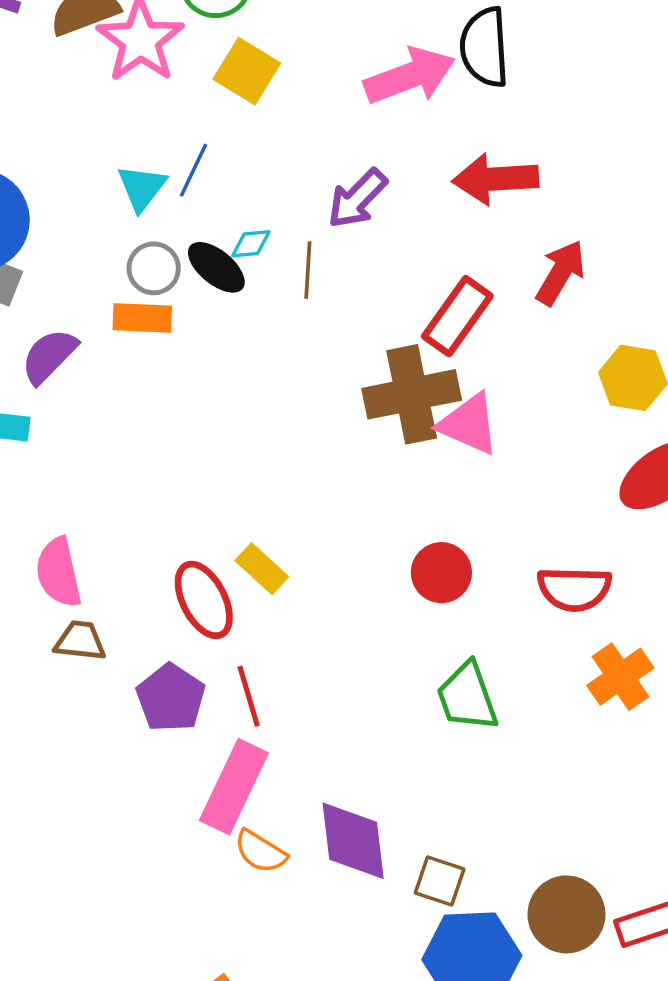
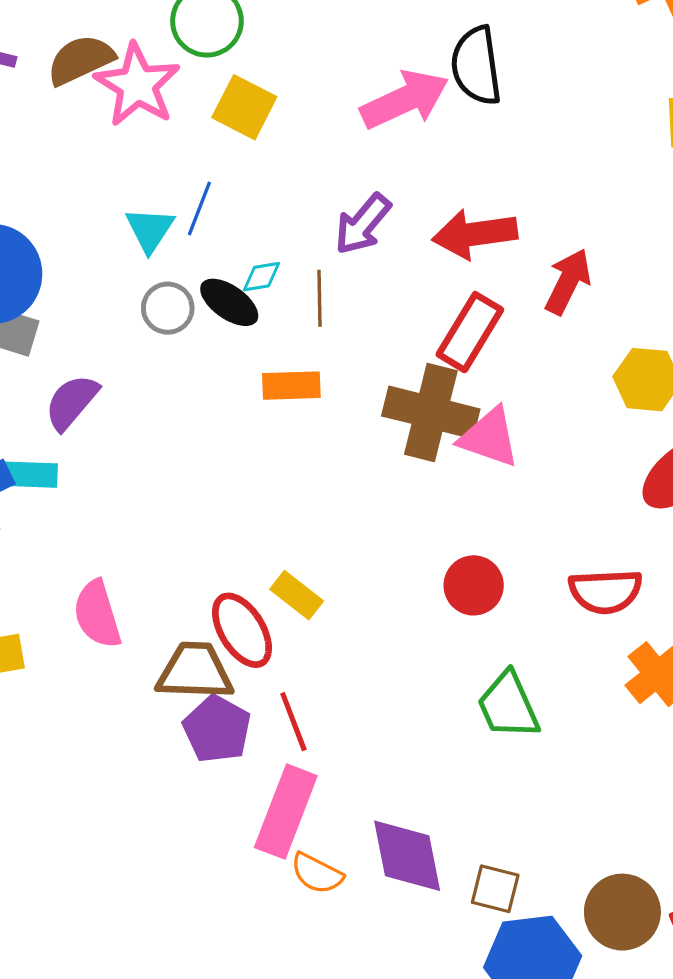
red arrow: (495, 179) -> (475, 234), moved
orange rectangle: (142, 318) -> (291, 386), moved
brown cross: (412, 394) -> (431, 412), turned 30
brown trapezoid: (80, 641) -> (195, 671), moved, size x1.5

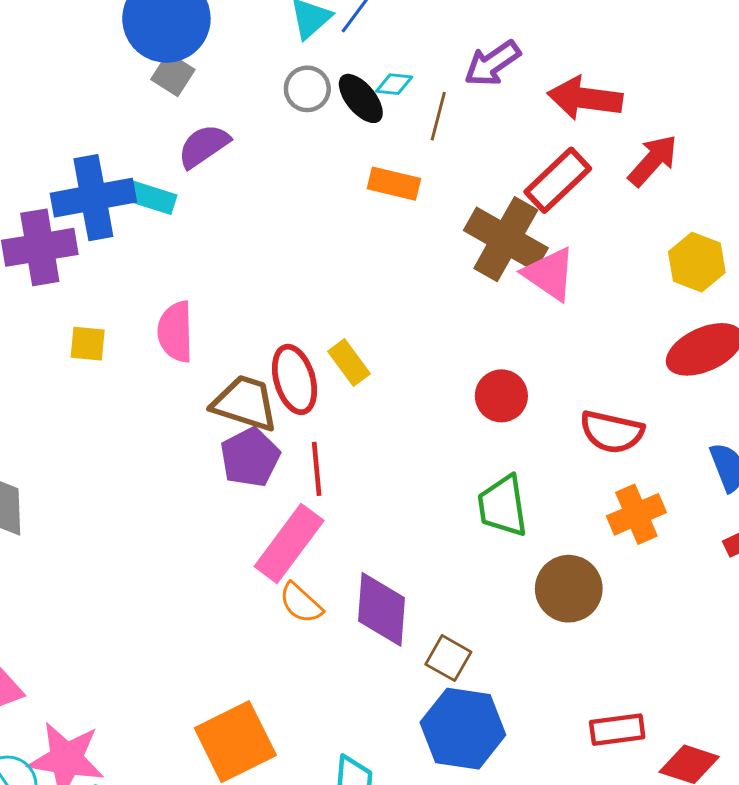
brown circle: (622, 912) -> (569, 589), moved

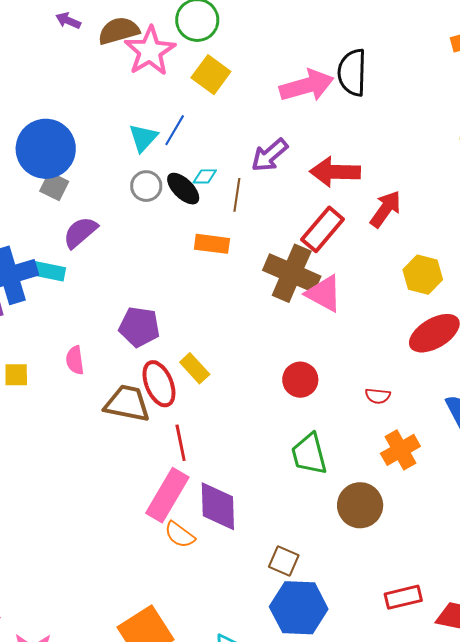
pink semicircle: (176, 332) -> (75, 360), size x0.7
red semicircle: (612, 432) -> (378, 396), size x0.6
purple pentagon: (250, 457) -> (139, 327), moved, turned -30
purple diamond: (381, 609) -> (218, 506), moved

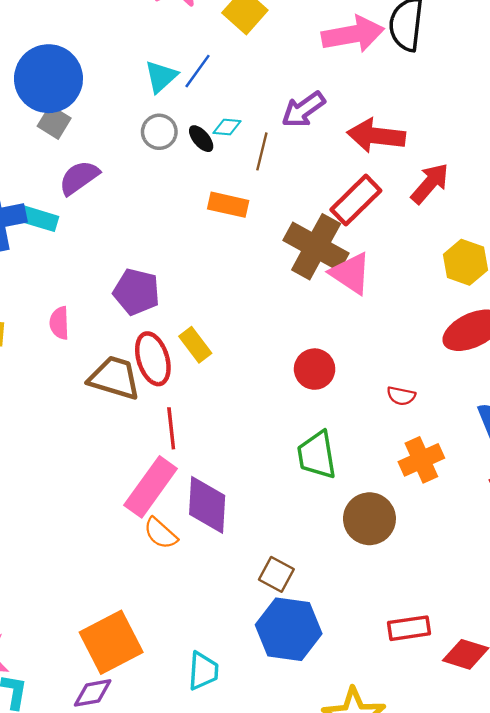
black ellipse: (183, 189) -> (201, 139), size x0.7

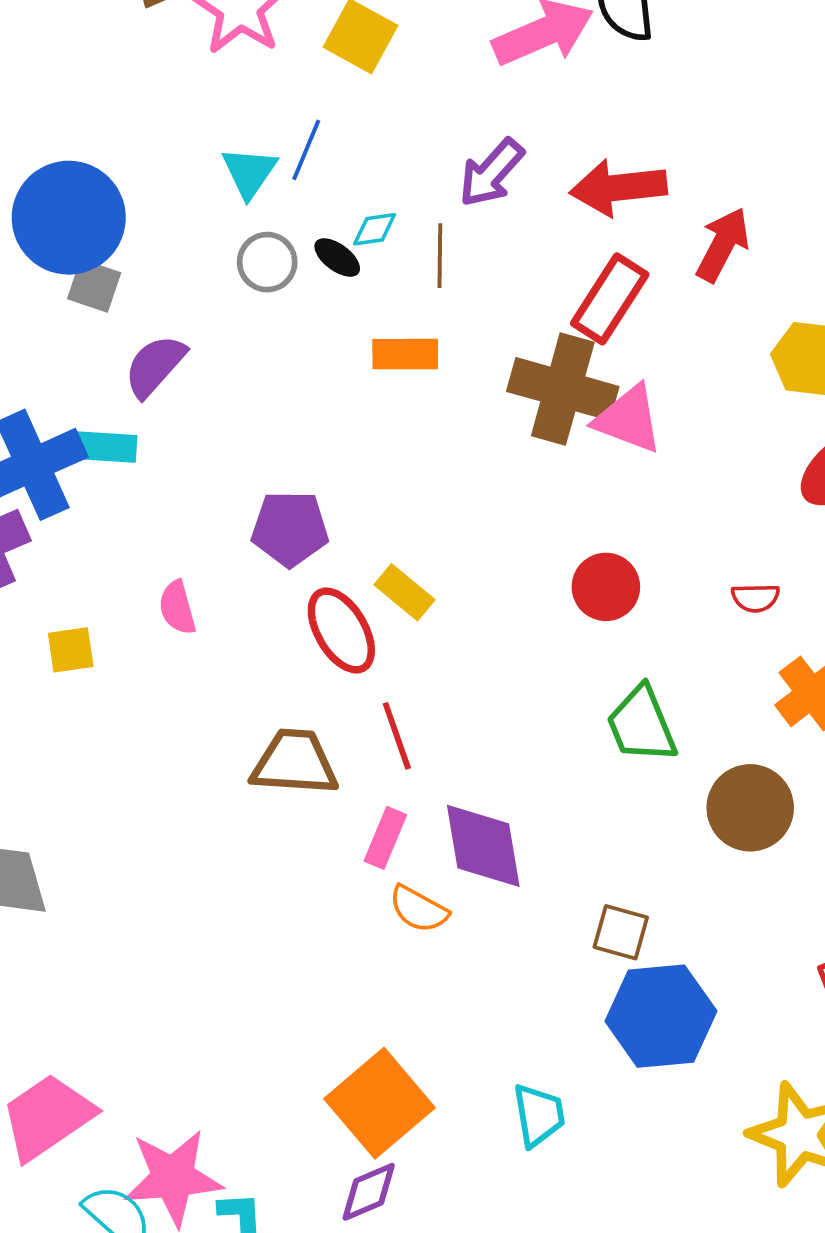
brown trapezoid: (114, 378) -> (295, 762), moved
pink rectangle: (151, 487) -> (385, 838), size x0.6

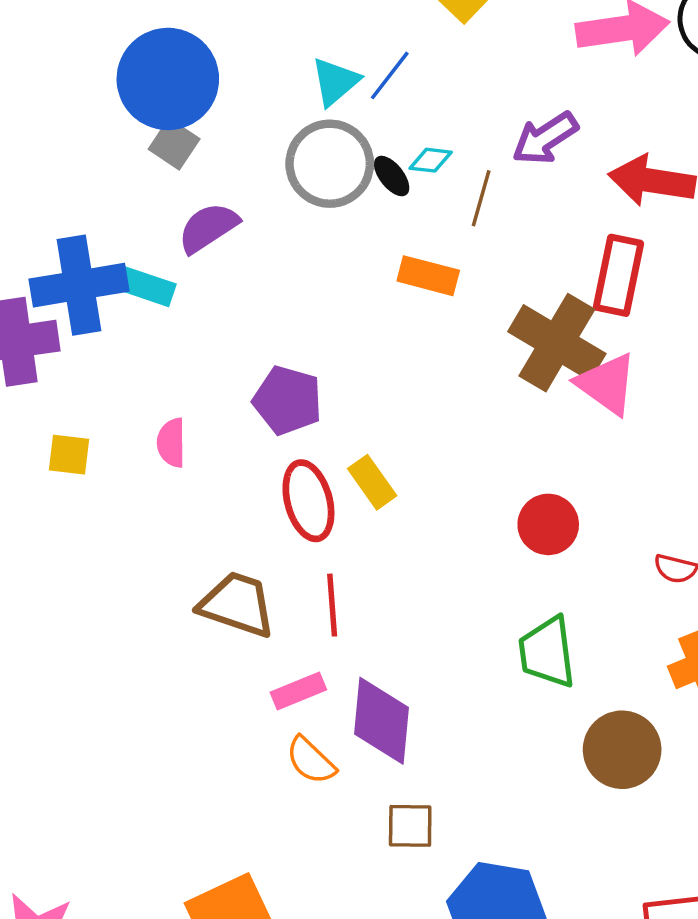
gray circle: (267, 262) -> (330, 164), size x1.6
red rectangle: (610, 299) -> (618, 275), turned -36
pink rectangle: (385, 838) -> (298, 691), turned 30
brown square: (621, 932) -> (410, 826), moved, turned -30

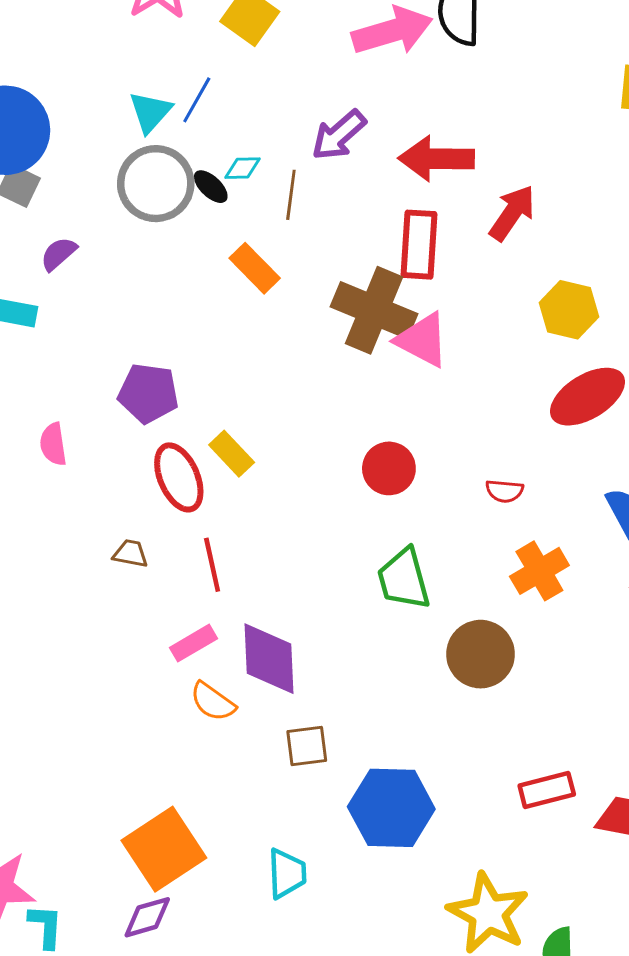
purple semicircle: (208, 228) -> (59, 254), size x0.7
orange rectangle: (428, 276) -> (255, 268), turned 39
brown trapezoid: (237, 604) -> (131, 554), moved, size x0.5

